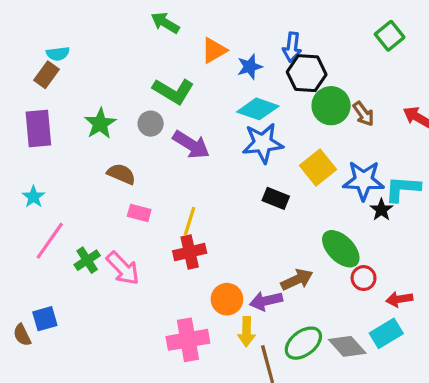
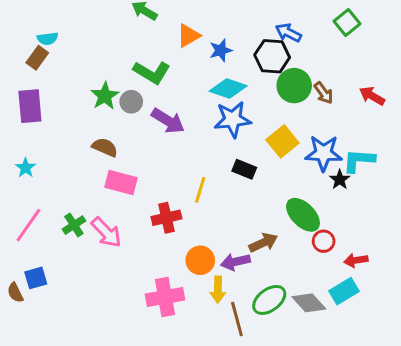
blue arrow: (292, 47) -> (288, 33), moved, turned 110
green star: (100, 124) -> (105, 96), moved
pink rectangle: (139, 213) -> (121, 182), size x1.5
yellow line: (190, 221) -> (200, 190), moved
pink line: (50, 241) -> (28, 225), moved

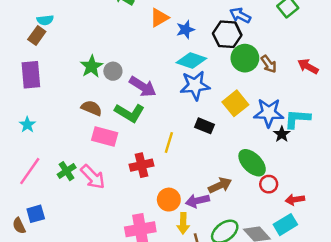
green L-shape: (152, 72) -> (130, 113), moved

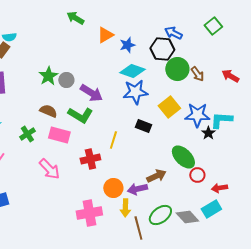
green cross: (67, 171) -> (27, 134), moved

